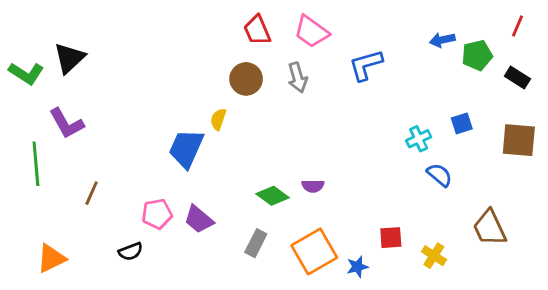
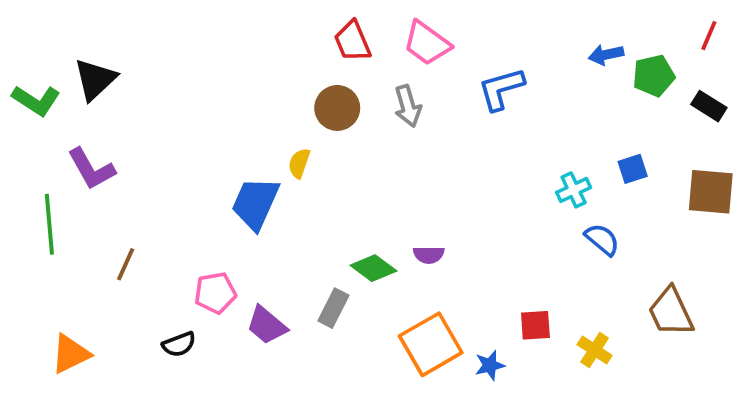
purple trapezoid: (199, 219) -> (267, 325), moved
gray rectangle: (256, 243) -> (333, 308), moved

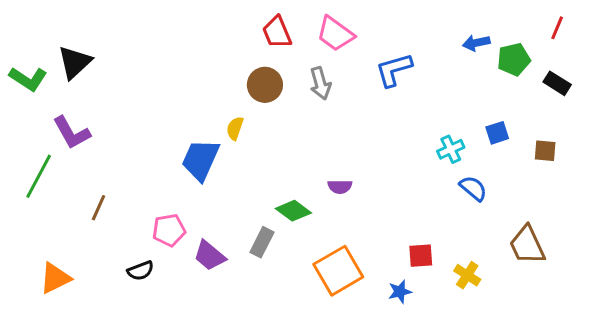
brown square: (711, 192) -> (545, 151), moved, size x0.6
green line: (49, 224) -> (39, 176), turned 33
purple semicircle: (429, 255) -> (340, 187), moved
blue star: (490, 365) -> (400, 292), moved

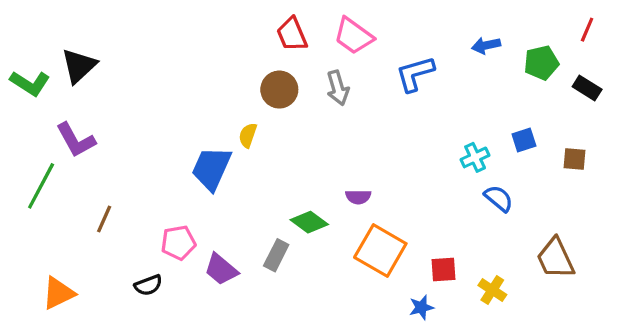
blue arrow: (476, 43) -> (486, 45), moved
orange square: (338, 271) -> (380, 251), moved, turned -30

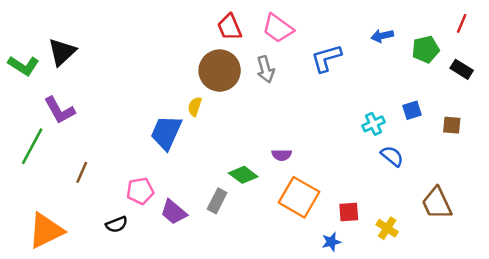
brown circle: (279, 90) -> (220, 71), size x1.4
orange triangle: (58, 293) -> (46, 231), size x1.4

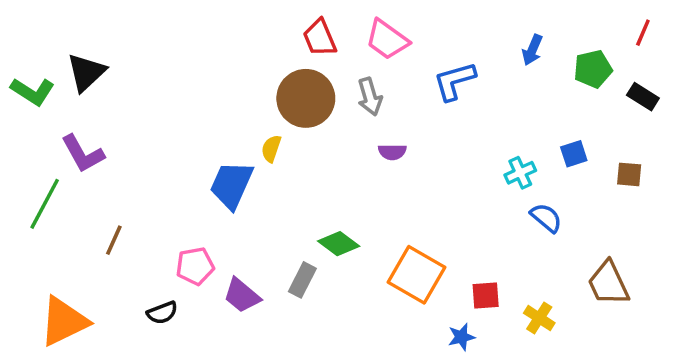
blue arrow: (382, 36) -> (532, 50), turned -55
purple semicircle: (282, 155) -> (392, 152), moved

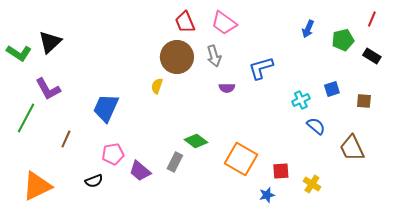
blue L-shape: (455, 81) -> (261, 68), moved
blue trapezoid: (231, 185) -> (106, 108), moved
brown trapezoid: (608, 283) -> (352, 148), moved

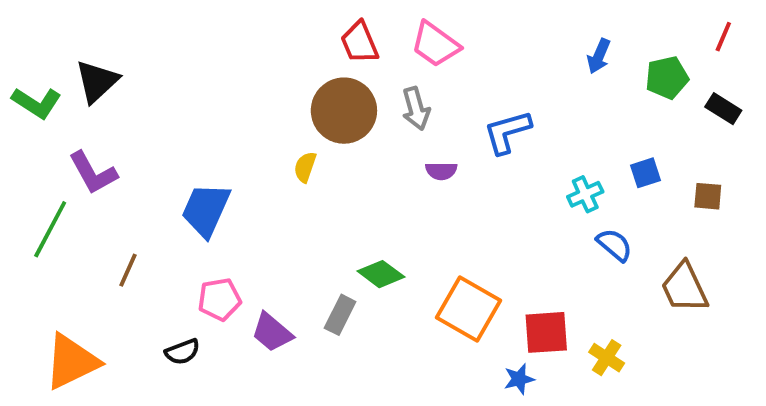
red square: (281, 171) -> (546, 332), size x1.4

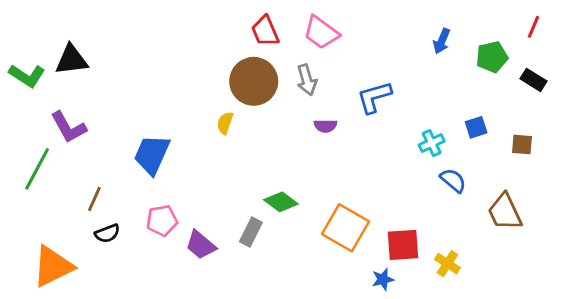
black triangle: (97, 81) -> (71, 60), turned 36
black semicircle: (182, 352) -> (107, 233), moved

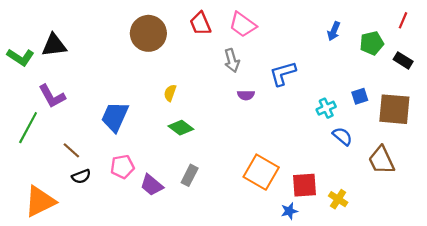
brown circle: (254, 81) -> (148, 33), moved
brown square: (522, 144) -> (394, 109), size x2.0
brown line: (94, 199) -> (71, 150), turned -72
green diamond: (281, 202) -> (181, 128), moved

